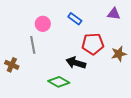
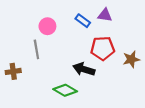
purple triangle: (114, 14) -> (105, 15), moved
brown cross: (12, 65) -> (13, 71), turned -32

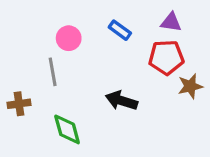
purple triangle: (105, 15) -> (171, 22), moved
red pentagon: (103, 48) -> (166, 57), moved
green diamond: (65, 90) -> (67, 129), moved, turned 45

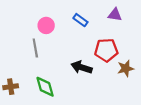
red pentagon: (166, 57) -> (106, 50), moved
brown star: (190, 86) -> (126, 68), moved
brown cross: (19, 104) -> (11, 87), moved

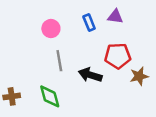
purple triangle: (115, 15) -> (115, 17), moved
blue rectangle: (80, 20) -> (89, 23), turned 32
gray line: (35, 48) -> (59, 61), moved

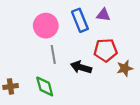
blue rectangle: (89, 23) -> (80, 20), size x1.5
pink circle: (51, 29) -> (46, 26), size x1.5

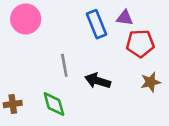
pink circle: (46, 26) -> (26, 19), moved
red pentagon: (106, 50) -> (140, 43), moved

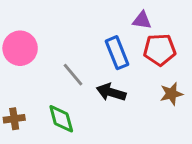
pink circle: (26, 19) -> (20, 48), moved
blue rectangle: (96, 24) -> (117, 53), moved
gray line: (64, 65) -> (73, 75), turned -30

